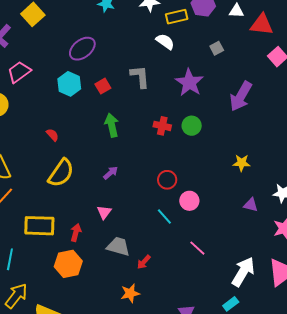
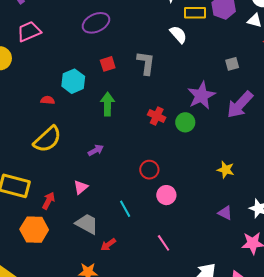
gray square: (217, 48) -> (232, 64), moved
purple star: (189, 83) -> (201, 96), moved
cyan hexagon: (69, 84) -> (73, 81), moved
red semicircle: (52, 135) -> (48, 100), turned -56
cyan line: (164, 217) -> (125, 209), moved

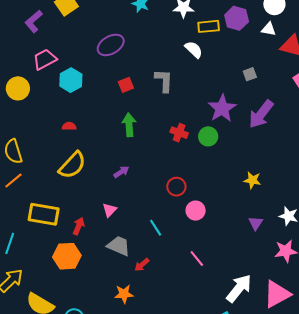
cyan hexagon: (73, 81) -> (71, 80), moved
purple triangle: (225, 213) -> (256, 223), turned 42

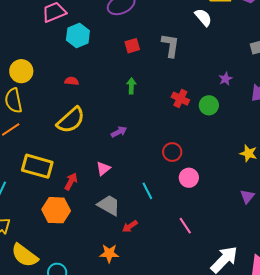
yellow circle: (18, 88) -> (21, 71), moved
purple star: (222, 108) -> (225, 79), size x0.5
green arrow: (129, 125) -> (131, 86), size x0.7

